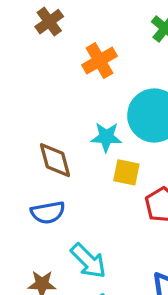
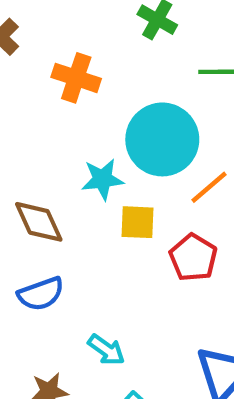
orange cross: (100, 61) -> (76, 78), turned -32
cyan arrow: (88, 261) -> (106, 350), size x0.7

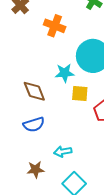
cyan arrow: (106, 350) -> (63, 152), turned 132

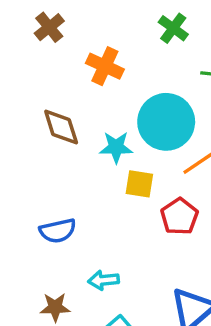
brown diamond: (34, 91) -> (61, 127), moved

